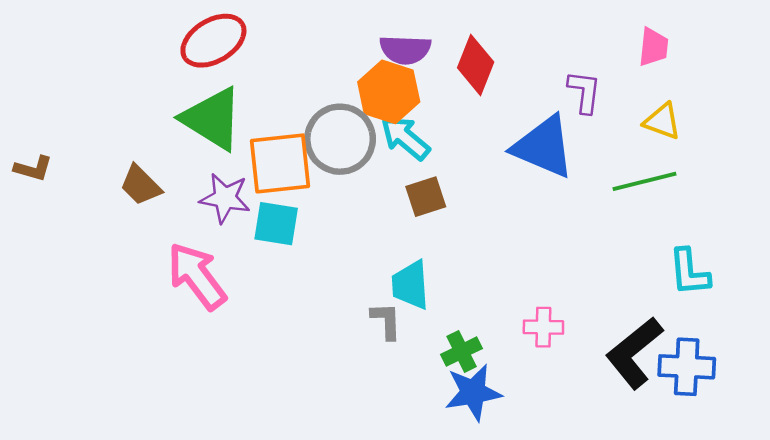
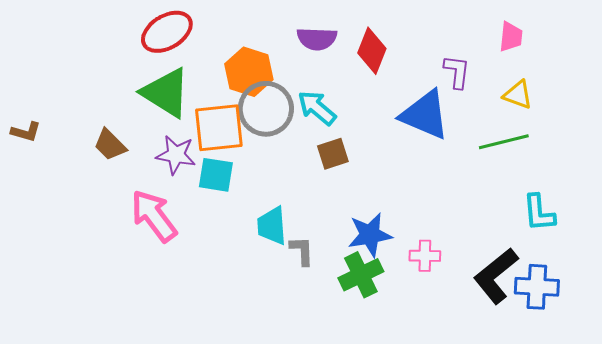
orange hexagon: (389, 92) -> (249, 72), moved
cyan trapezoid: (410, 285) -> (272, 226), moved
green cross: (462, 351) -> (361, 275), size x1.4
blue star: (473, 392) -> (370, 235), moved

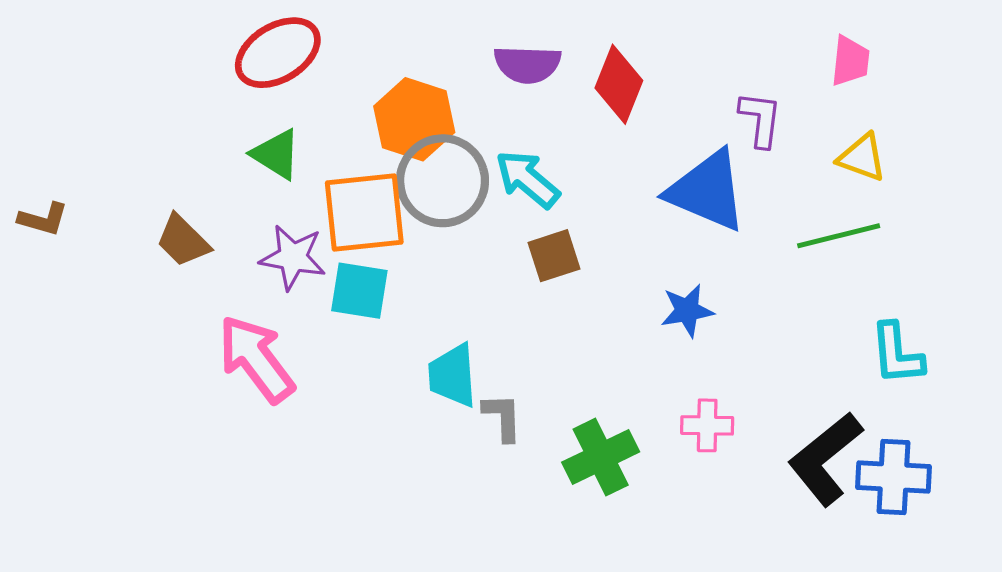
green triangle: (166, 93) -> (276, 154), size x0.6
blue star: (370, 235) -> (687, 311), moved, size x0.7

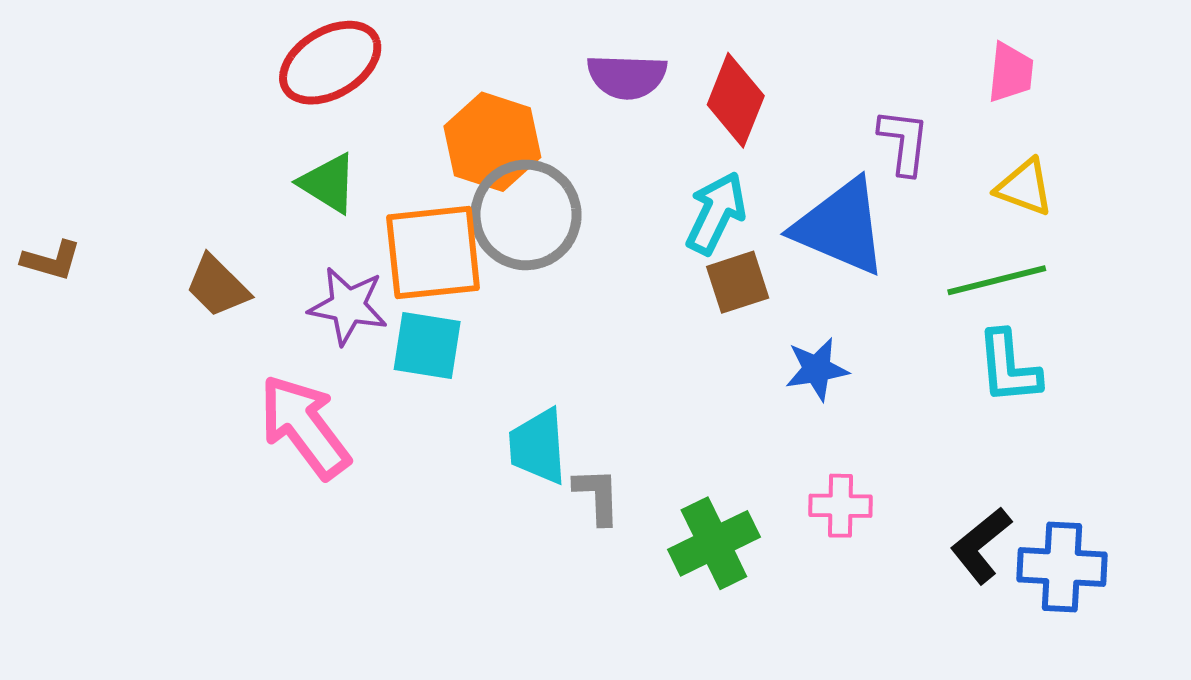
cyan arrow: (527, 179) -> (716, 213), moved, turned 76
brown square: (554, 256) -> (738, 282), moved
cyan L-shape: (897, 354) -> (1009, 367), moved
black L-shape: (825, 459) -> (981, 545), size x0.7

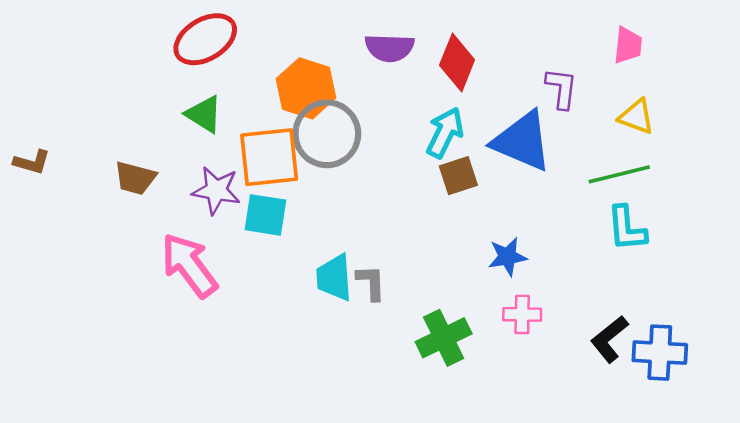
brown trapezoid: (217, 286) -> (135, 178), turned -30
blue star: (817, 369) -> (507, 257), moved
gray L-shape: (597, 496) -> (371, 282), moved

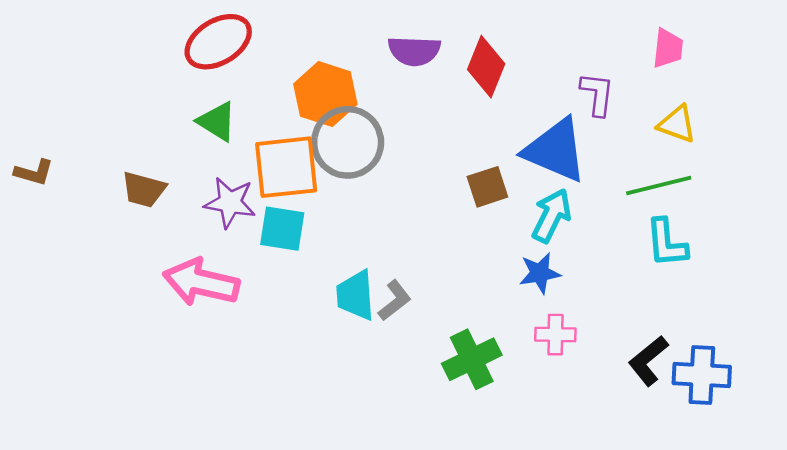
cyan arrow: (445, 133) -> (551, 216), moved
pink arrow: (189, 265) -> (201, 282), turned -40
gray L-shape: (371, 282) -> (395, 301), turned 54

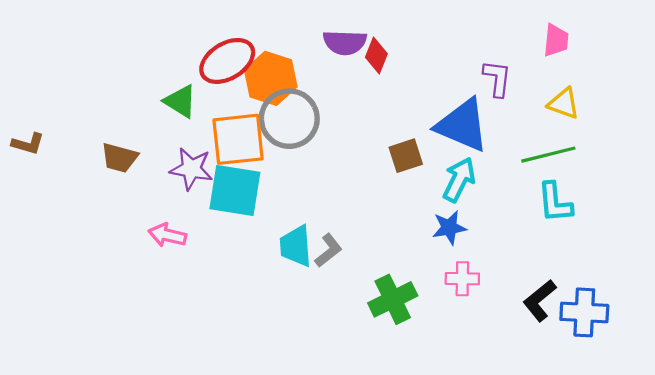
red ellipse: (218, 42) -> (227, 61), moved
red diamond: (486, 67) -> (376, 56), moved, size x0.7
cyan square: (282, 229) -> (235, 191), size x1.4
pink arrow: (201, 282) -> (167, 235), size x0.6

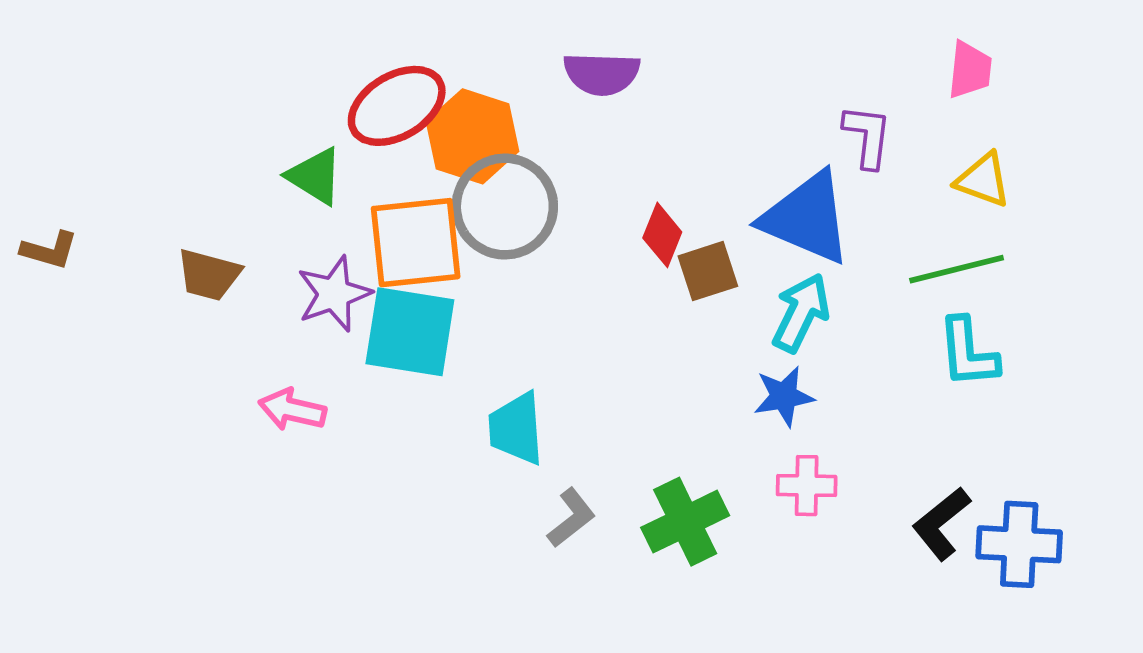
red diamond: (376, 56) -> (662, 235), moved
purple star: (191, 169) -> (334, 294), turned -30
gray L-shape: (328, 250) -> (571, 518), moved

